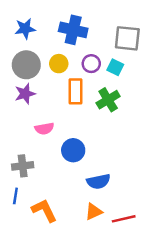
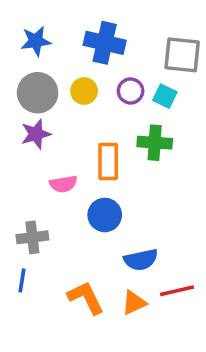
orange rectangle: (76, 91) -> (108, 162), moved
green cross: (108, 100) -> (155, 143), turned 35
orange L-shape: (44, 210) -> (86, 298), moved
red line: (124, 219) -> (177, 291), moved

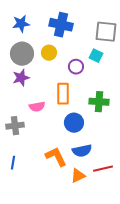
purple circle: (131, 91) -> (76, 67), moved
green cross: (155, 143) -> (99, 102), moved
blue circle: (105, 215) -> (74, 123), moved
gray cross: (32, 237) -> (15, 126), moved
orange L-shape: (86, 298) -> (56, 157), moved

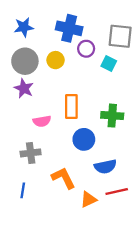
purple circle: (76, 67) -> (86, 49), moved
purple star: (21, 78) -> (24, 88), turned -30
gray cross: (15, 126) -> (31, 153), moved
blue semicircle: (82, 151) -> (105, 167), moved
blue line: (13, 163) -> (23, 190), moved

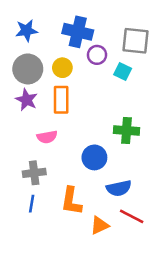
orange rectangle: (71, 107) -> (61, 100), moved
orange L-shape: (63, 178) -> (71, 201), turned -145
blue line: (23, 190) -> (32, 204), moved
red line: (117, 191) -> (132, 216), turned 40

